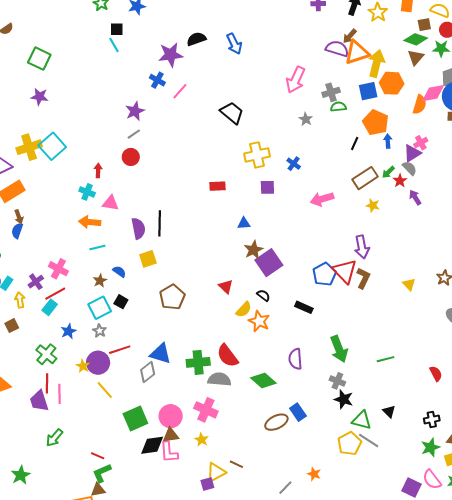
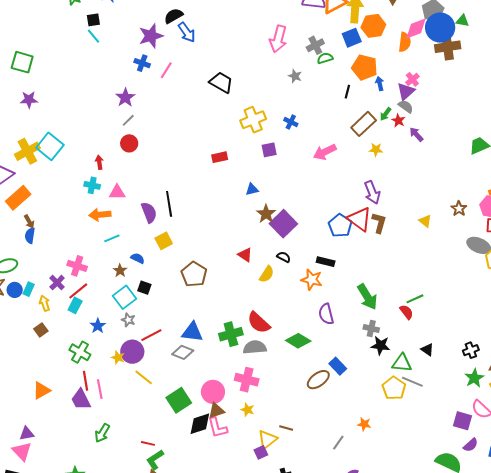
blue arrow: (234, 44) -> (187, 32), moved
orange star: (259, 321) -> (312, 280), moved
gray diamond: (148, 372) -> (183, 352), turned 70
red semicircle: (436, 374) -> (406, 312), moved

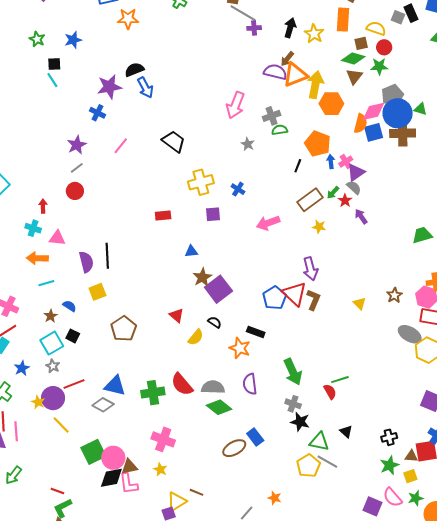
blue square: (352, 38) -> (374, 132), moved
pink line: (166, 70) -> (121, 146), moved
pink cross: (412, 79) -> (346, 162), moved
gray semicircle: (255, 347) -> (213, 387), moved
pink circle: (213, 392) -> (113, 458), moved

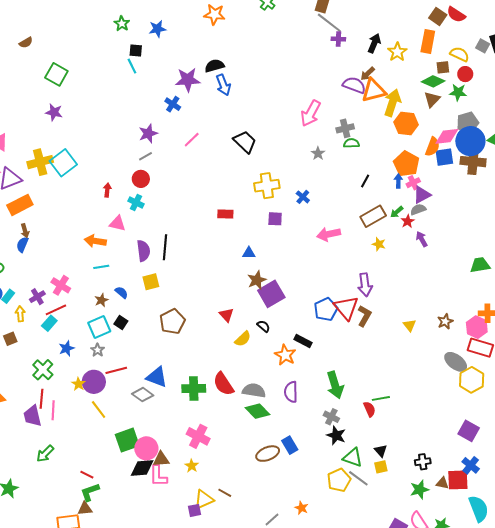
orange pentagon: (318, 144) -> (406, 164), moved
gray semicircle: (354, 187) -> (418, 209), turned -70
cyan cross: (33, 228) -> (136, 203), moved
yellow square: (410, 476) -> (381, 467), moved

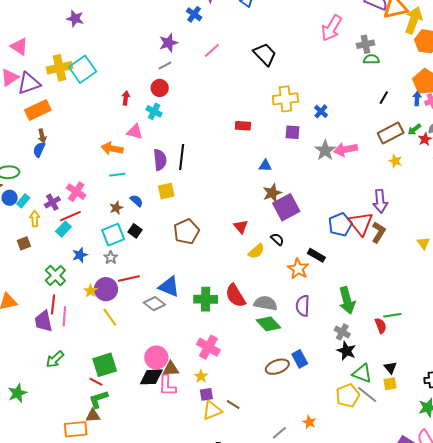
gray star: (318, 153) -> (325, 150), moved, size x1.5
green square: (127, 440) -> (105, 365), moved
purple square: (194, 510) -> (206, 394), moved

